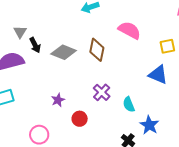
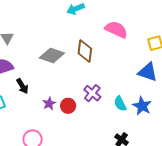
black arrow: (35, 45) -> (22, 86), moved
red circle: (80, 119) -> (68, 106), moved
blue star: (149, 125) -> (142, 106), moved

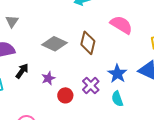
black arrow: (22, 86) -> (22, 71), turned -119
purple star: (49, 103) -> (48, 78), moved
blue star: (142, 106) -> (117, 74), moved

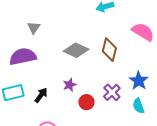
black arrow: (22, 71) -> (41, 95), moved

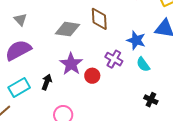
purple star: (70, 85) -> (71, 64), size x1.6

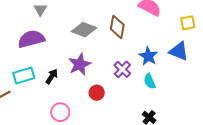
red circle: (92, 76) -> (97, 93), moved

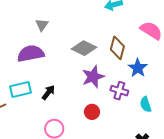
blue star: (148, 56) -> (138, 68), moved
purple star: (80, 64) -> (93, 77), moved
purple cross: (122, 69) -> (119, 91), turned -30

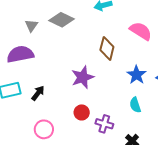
gray diamond: (84, 48) -> (62, 20), moved
blue star: (138, 68) -> (136, 75), moved
purple cross: (119, 91) -> (104, 124), moved

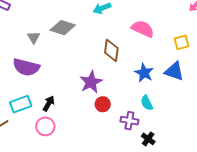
purple semicircle: (20, 54) -> (26, 67), turned -148
red circle: (82, 112) -> (103, 104), moved
purple cross: (104, 124) -> (129, 121), moved
pink circle: (44, 129) -> (45, 126), moved

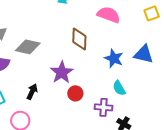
gray diamond: (63, 28) -> (28, 47), moved
yellow square: (182, 42) -> (152, 13), moved
black arrow: (49, 103) -> (32, 92), moved

